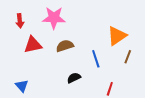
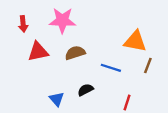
orange triangle: (117, 36) -> (135, 41), turned 45
blue line: (96, 59) -> (111, 68), turned -54
blue triangle: (22, 86) -> (57, 99), moved

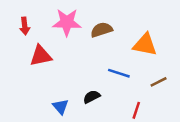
brown semicircle: (75, 53) -> (102, 30), moved
brown line: (148, 66) -> (159, 82), moved, turned 42

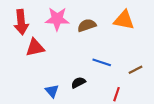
red arrow: (25, 26) -> (21, 22), size x1.6
orange triangle: (145, 45) -> (124, 20), moved

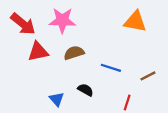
red arrow: (21, 22) -> (23, 24), turned -45
brown semicircle: (87, 25) -> (74, 53), moved
black semicircle: (78, 83) -> (85, 90), turned 56

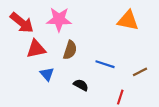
brown semicircle: (74, 53) -> (70, 50), turned 126
blue triangle: (57, 99) -> (47, 74), moved

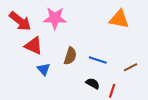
red triangle: (36, 49) -> (33, 46), turned 36
brown semicircle: (70, 50) -> (70, 56), moved
black semicircle: (81, 85) -> (93, 84), moved

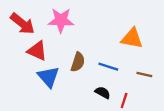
orange triangle: (119, 19) -> (132, 38), moved
brown line: (130, 67) -> (144, 74), turned 40
blue triangle: (44, 69) -> (48, 77), size x1.5

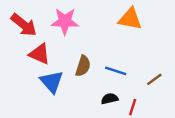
orange triangle: (132, 38) -> (130, 19), moved
brown line: (144, 74) -> (154, 79), turned -49
black semicircle: (103, 93) -> (110, 99), turned -42

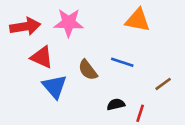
red arrow: (24, 25) -> (25, 26), turned -48
brown semicircle: (83, 66) -> (88, 70), turned 125
blue line: (116, 71) -> (122, 62), moved

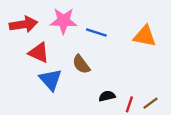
orange triangle: (138, 20) -> (145, 36), moved
blue line: (122, 62) -> (96, 33), moved
brown line: (163, 84) -> (151, 103), moved

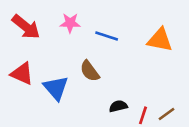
pink star: (63, 21) -> (70, 23), size x0.7
red arrow: (24, 24) -> (26, 27), turned 48
red triangle: (39, 53) -> (22, 74), moved

